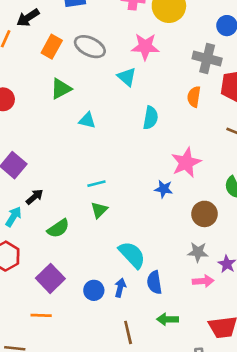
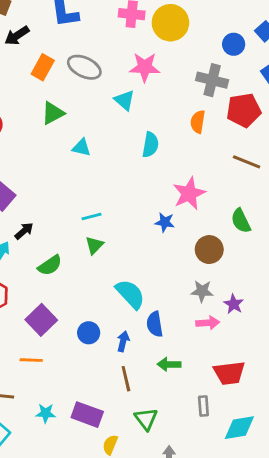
blue arrow: (120, 288) -> (123, 341), moved

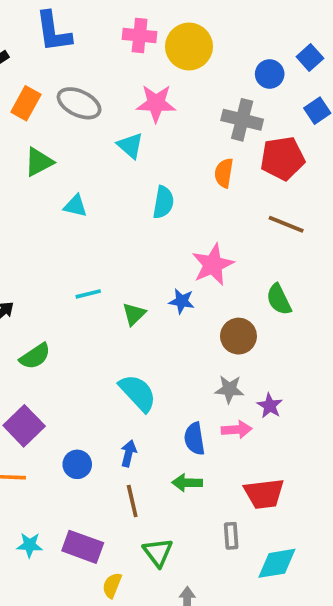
green triangle: (94, 245) -> (134, 314), moved
blue semicircle: (155, 324) -> (195, 439), moved
blue circle: (89, 333) -> (77, 464), moved

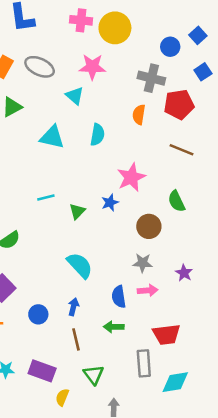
cyan triangle: (75, 206) -> (52, 137), moved, size x1.5
blue star: (182, 301) -> (110, 203), turned -30
purple star: (270, 406) -> (184, 273), moved
gray rectangle: (231, 536) -> (144, 363), size x1.5

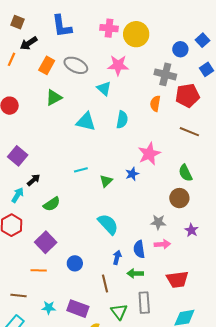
brown circle: (149, 226) -> (179, 198), moved
blue arrow: (73, 307) -> (117, 257), moved
gray rectangle: (144, 363) -> (144, 303), moved

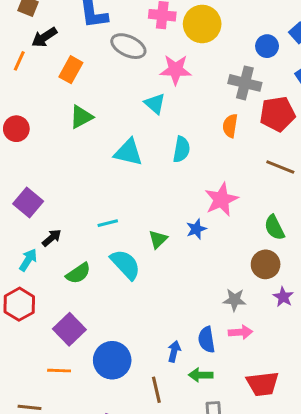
gray ellipse: (76, 65) -> (128, 46), moved
cyan line: (81, 170) -> (108, 223), moved
cyan semicircle: (108, 224) -> (125, 264), moved
purple star: (191, 230) -> (283, 297), moved
blue circle: (75, 263) -> (112, 360), size x1.6

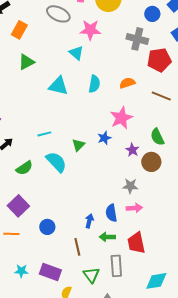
orange semicircle: (230, 126) -> (127, 83), moved, turned 63
purple star: (283, 297) -> (132, 150), moved
blue circle: (112, 360) -> (47, 227), size x0.6
red trapezoid: (263, 384) -> (136, 243), moved, turned 85

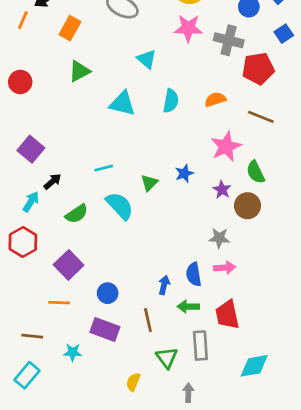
pink star: (90, 30) -> (188, 28), moved
pink star: (121, 118) -> (226, 147), moved
purple rectangle: (50, 272) -> (105, 329), moved

